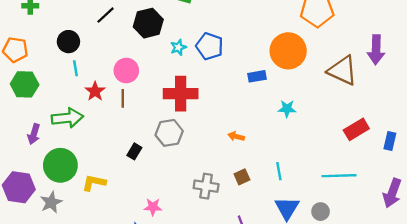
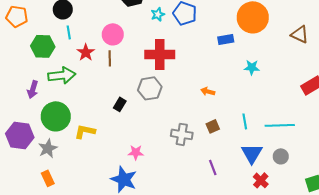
brown triangle: (342, 71) -> (300, 34), size x0.7
green hexagon: (25, 84) -> (43, 46), moved
cyan line: (339, 176) -> (280, 125), moved

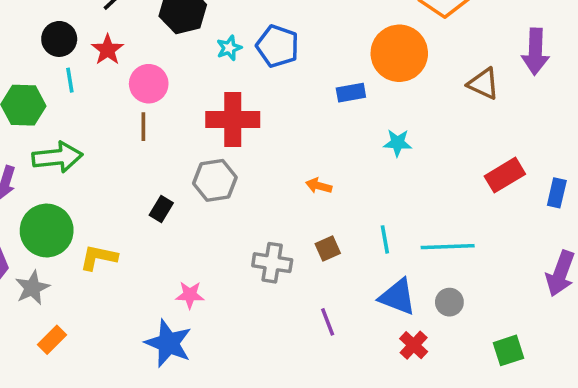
red star: (86, 52) -> (108, 50), moved
blue triangle: (252, 153) -> (397, 297), turned -40
orange rectangle: (48, 178) -> (52, 340), moved, turned 70

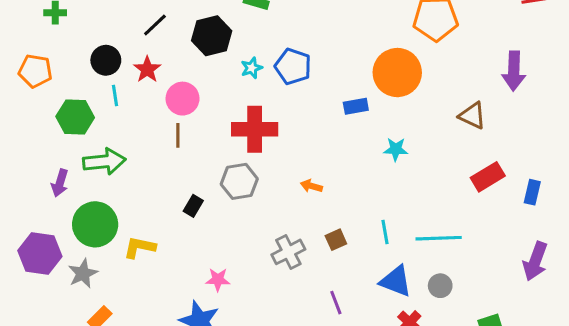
brown triangle: (483, 84) -> (472, 115), moved
orange arrow: (319, 186) -> (311, 186), moved
gray cross: (272, 263) -> (288, 252), turned -36

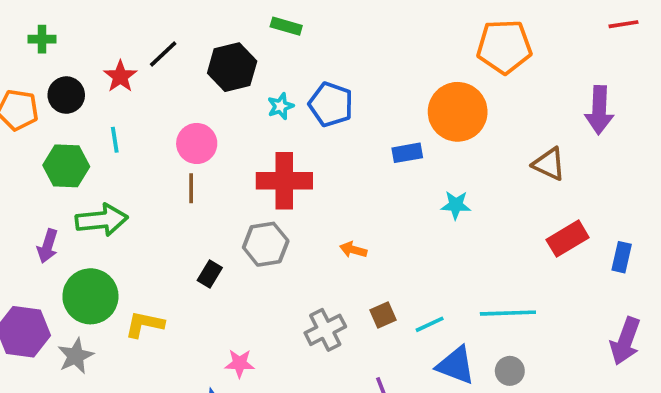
black circle: (106, 60) -> (66, 95), moved
red star: (147, 69) -> (120, 76), moved
cyan line: (385, 232) -> (430, 324), moved, turned 75

